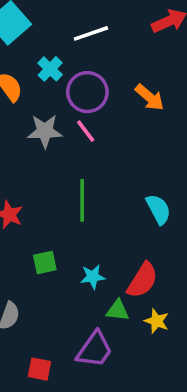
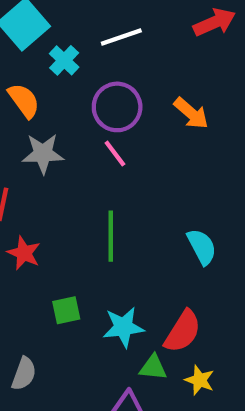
cyan cross: (50, 69) -> (64, 60), moved
gray star: (45, 131) -> (43, 154), moved
cyan star: (93, 277) -> (123, 327), size x1.4

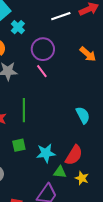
white line: (121, 37) -> (61, 16), moved
orange arrow: (191, 113) -> (88, 54), moved
green line: (111, 236) -> (24, 110), moved

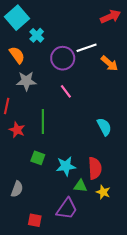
white line: (61, 16) -> (87, 48), moved
pink line: (42, 71) -> (66, 91), moved
green square: (19, 145) -> (38, 158), turned 32
red semicircle: (74, 155) -> (95, 168), turned -35

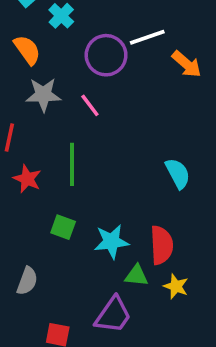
pink line: (66, 91) -> (90, 105), moved

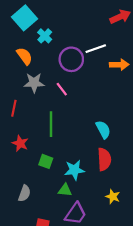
orange arrow: (187, 64) -> (119, 65), turned -42
cyan semicircle: (178, 173) -> (103, 130), moved
red star: (27, 179) -> (20, 143), moved
red semicircle: (162, 245) -> (104, 159), moved
green triangle: (136, 276) -> (65, 190), moved

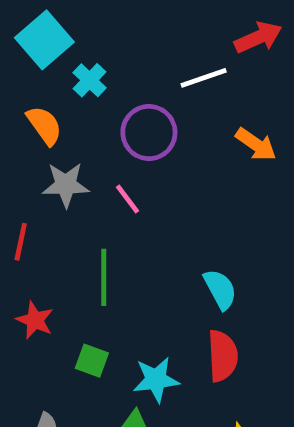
white line: (96, 49) -> (204, 78), moved
orange arrow: (119, 65) -> (256, 144), turned 36

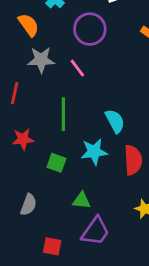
cyan semicircle: (220, 289) -> (115, 121), moved
red star: (35, 320) -> (23, 139), turned -30
cyan star: (156, 380) -> (94, 152), moved

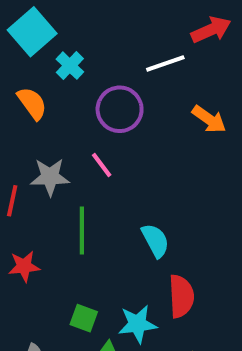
gray star: (41, 60) -> (50, 177), moved
cyan star: (94, 152) -> (137, 324), moved
green square: (56, 163) -> (84, 318), moved

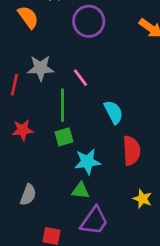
pink line: (102, 165) -> (80, 78), moved
green square: (84, 318) -> (64, 137), moved, turned -36
cyan star: (137, 324) -> (87, 162), moved

